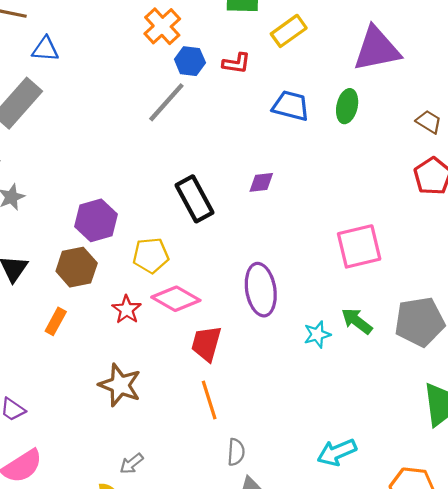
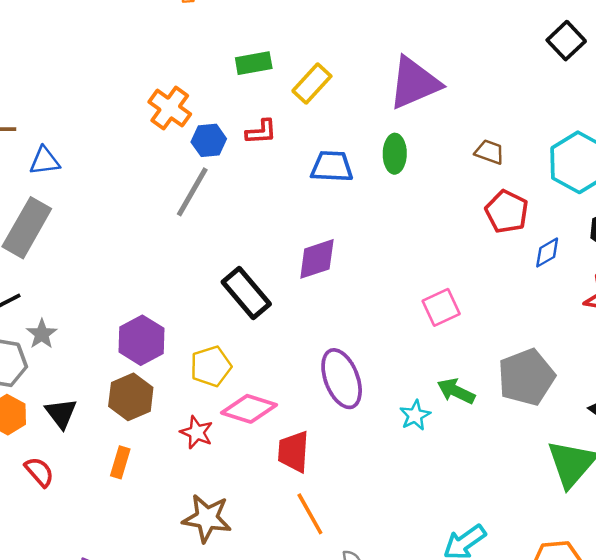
purple diamond: (261, 182) -> (317, 259), size x1.5
pink square: (359, 246) -> (441, 307), size x0.7

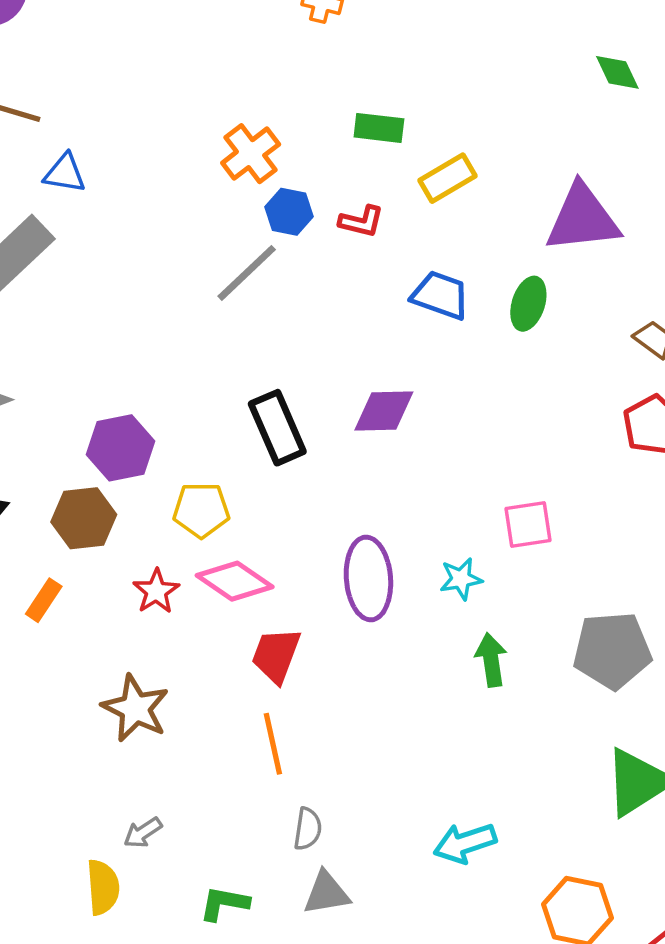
green arrow: (456, 391) -> (491, 660), moved, turned 39
cyan star: (415, 415) -> (461, 579), moved

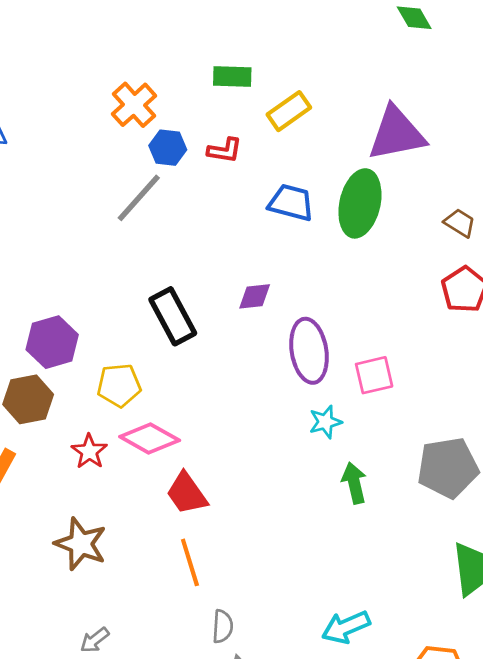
green ellipse: (528, 304) -> (360, 203), size x1.6
purple diamond: (384, 411) -> (255, 296), size x0.7
purple ellipse: (368, 578) -> (309, 351), moved
red trapezoid: (276, 655) -> (187, 493), turned -51

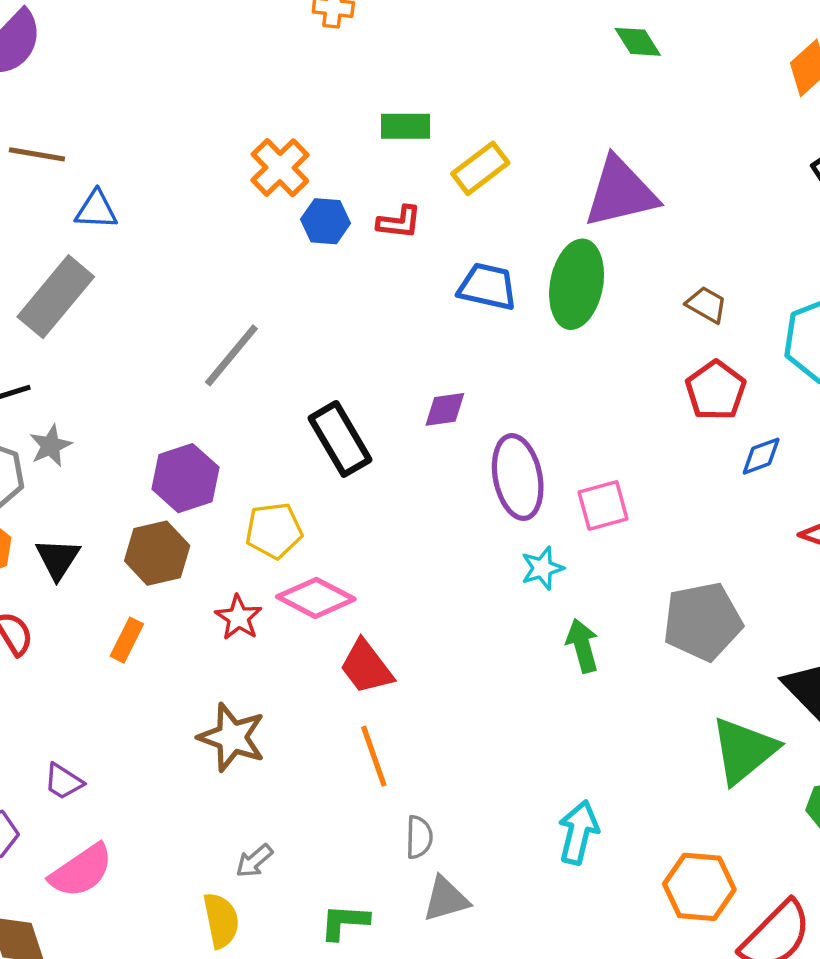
gray line: (139, 198) -> (231, 355), moved
cyan arrow: (346, 627) -> (578, 832), turned 129

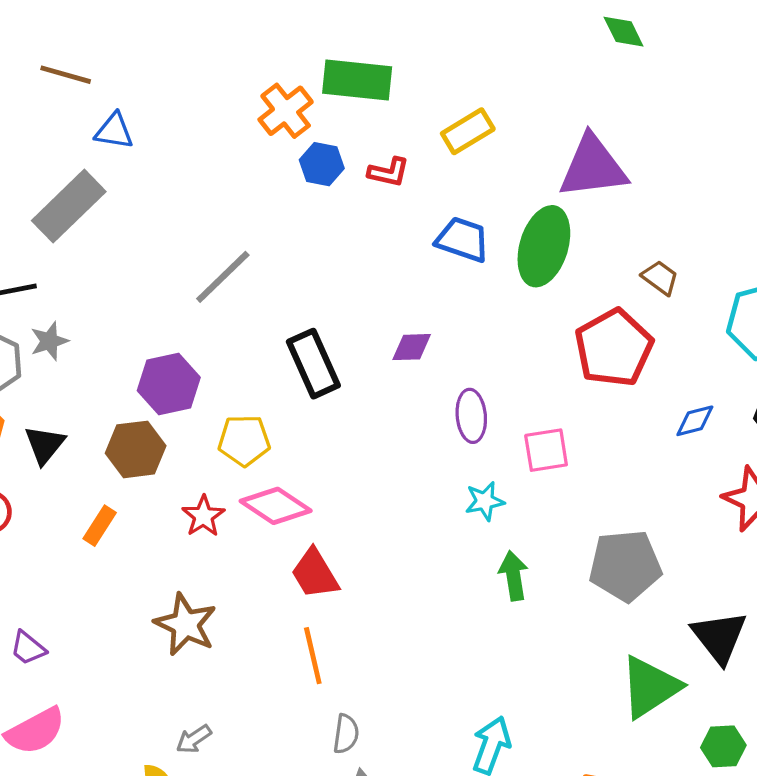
green rectangle: (405, 126) -> (357, 80), moved, size x1.5
red pentagon: (716, 390) -> (614, 348), moved, size x1.4
purple ellipse: (518, 477) -> (471, 416), size x0.7

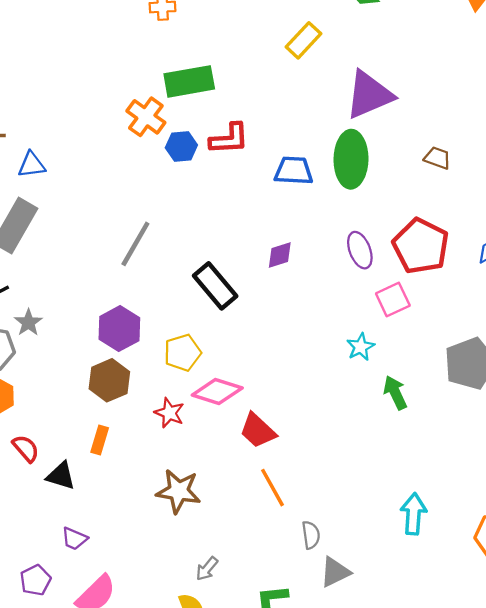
yellow rectangle: (468, 131) -> (303, 40), moved
red L-shape: (389, 172) -> (229, 139), size x1.4
red pentagon: (614, 348) -> (421, 246), moved
purple ellipse: (471, 416) -> (360, 250), moved
black triangle: (45, 445) -> (61, 476), moved, turned -36

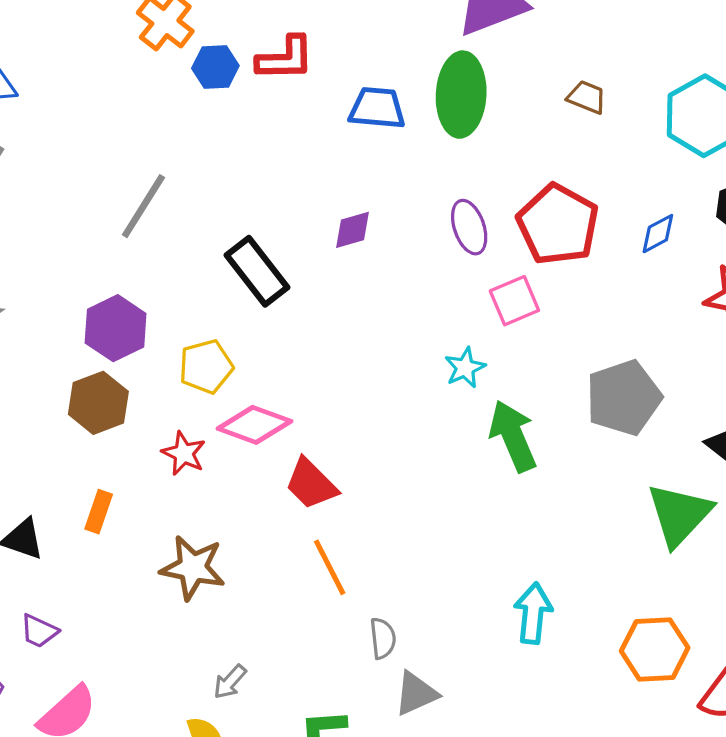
green arrow: (395, 393) -> (513, 436), size x1.4
orange rectangle: (100, 440) -> (99, 512), moved

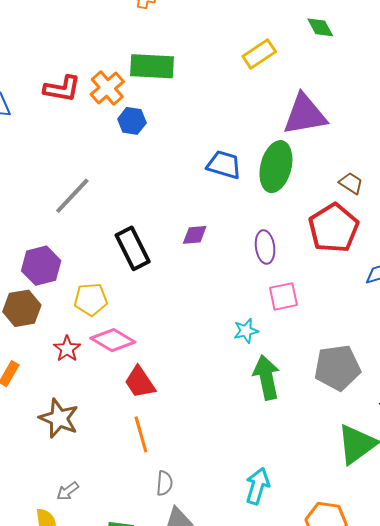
red L-shape: (285, 58) -> (62, 89), moved
red pentagon: (558, 224) -> (334, 228), moved

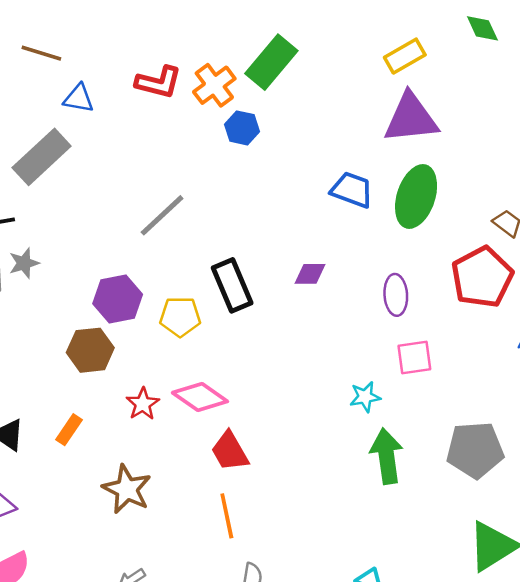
green rectangle: (152, 66) -> (271, 62), turned -57
purple triangle: (305, 115) -> (411, 118), moved
yellow pentagon: (91, 299) -> (180, 317), moved

